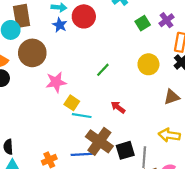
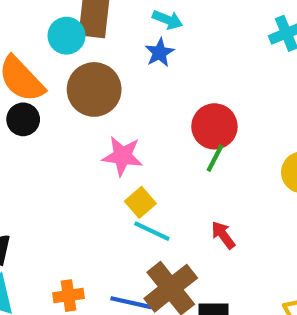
red circle: (84, 16) -> (214, 126), moved
green line: (103, 70) -> (215, 158), turned -32

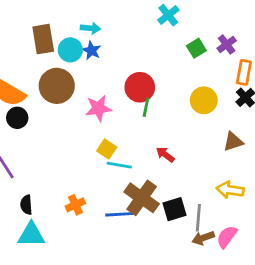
cyan circle: (66, 36) -> (70, 50), moved
pink star: (122, 156) -> (98, 108), moved
orange cross: (69, 296) -> (75, 205), moved

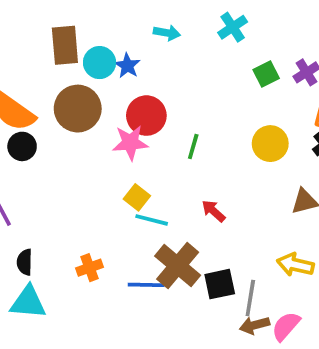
cyan arrow: (90, 28) -> (167, 33), moved
red circle: (140, 87) -> (146, 116), moved

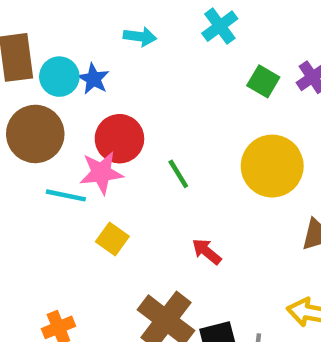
green square: (266, 74) -> (263, 81), turned -30
yellow circle: (270, 144) -> (272, 166), size x1.4
green line: (193, 146) -> (178, 174), turned -45
cyan line: (152, 220) -> (66, 195), moved

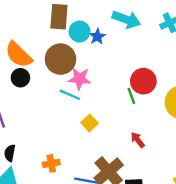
cyan arrow: (140, 37) -> (126, 19), size x1.6
red circle: (119, 139) -> (143, 81), moved
pink star: (101, 173) -> (80, 79), moved

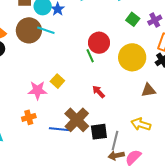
pink star: (80, 79) -> (37, 90), moved
cyan line: (70, 95) -> (46, 30), moved

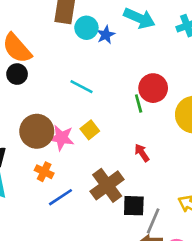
brown circle: (29, 30) -> (37, 131), moved
cyan line: (46, 30) -> (82, 87), moved
orange cross: (29, 117) -> (44, 172), turned 32
blue line: (59, 129) -> (61, 197), moved, turned -48

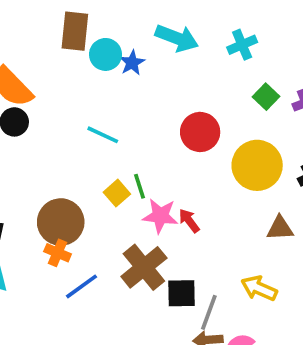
green line: (139, 103) -> (140, 186), moved
brown circle: (37, 131) -> (61, 222), moved
pink star: (62, 138) -> (160, 216), moved

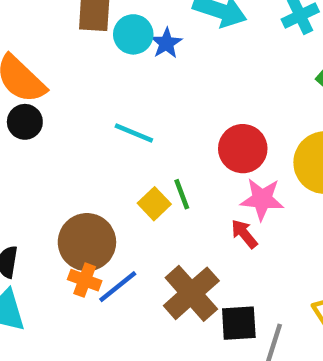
red circle: (200, 132) -> (243, 149), moved
pink star: (160, 216) -> (262, 199), moved
blue line: (82, 286) -> (118, 287), moved

